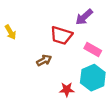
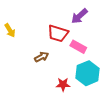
pink rectangle: (93, 49) -> (78, 47), moved

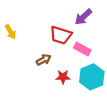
red star: (63, 84) -> (63, 77), moved

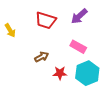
red trapezoid: (61, 35) -> (46, 20), moved

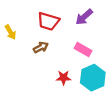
brown arrow: (42, 57) -> (41, 47), moved

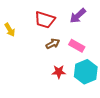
brown arrow: (41, 47) -> (53, 44), moved

